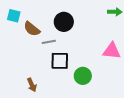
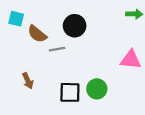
black square: (60, 61) -> (70, 92), moved
brown arrow: (32, 85) -> (28, 81), moved

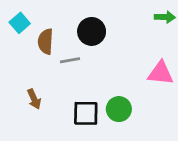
cyan square: (16, 19) -> (20, 23), turned 35
brown semicircle: (37, 34) -> (46, 42), turned 54

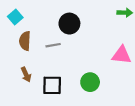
brown semicircle: (46, 42) -> (25, 41), moved
black square: (86, 113) -> (52, 85), moved

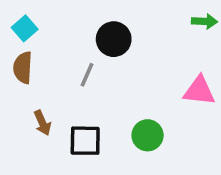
brown semicircle: (25, 41) -> (23, 68), moved
gray line: (53, 45) -> (87, 75), turned -56

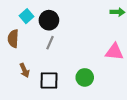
cyan square: (25, 28) -> (26, 16), moved
black circle: (114, 39) -> (49, 20), moved

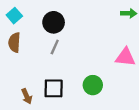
cyan square: (26, 16) -> (14, 16), moved
brown arrow: (24, 70) -> (27, 96), moved

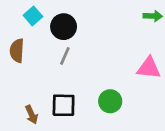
cyan square: (14, 16) -> (33, 16), moved

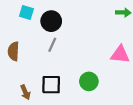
cyan square: (33, 16) -> (26, 12), turned -32
brown semicircle: (17, 51) -> (14, 51), moved

